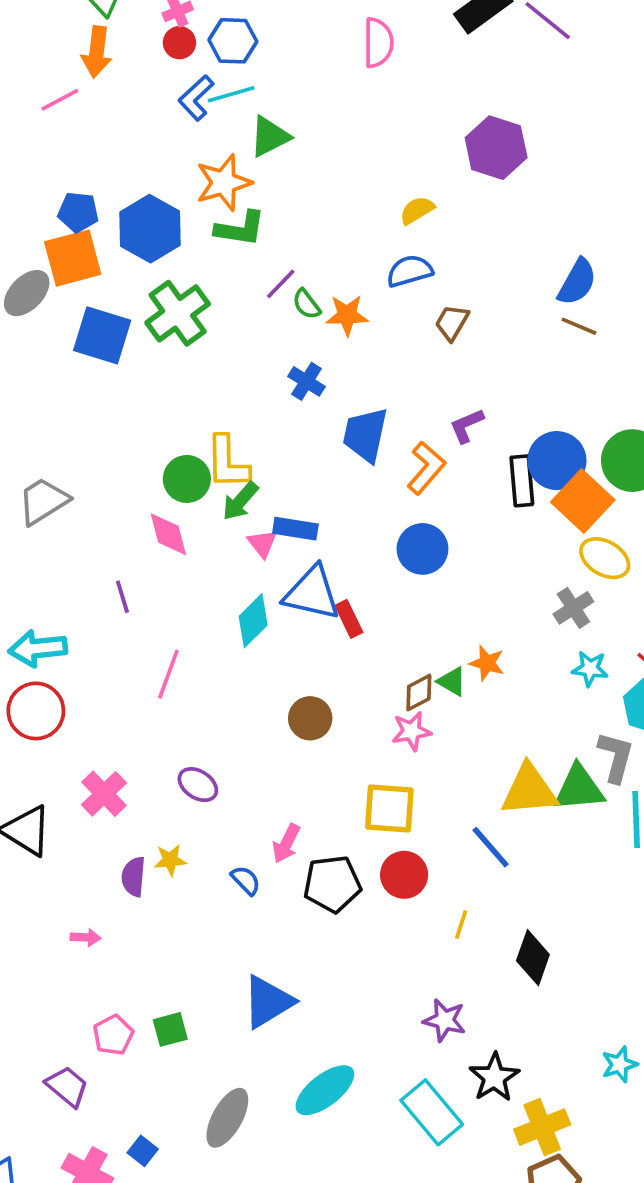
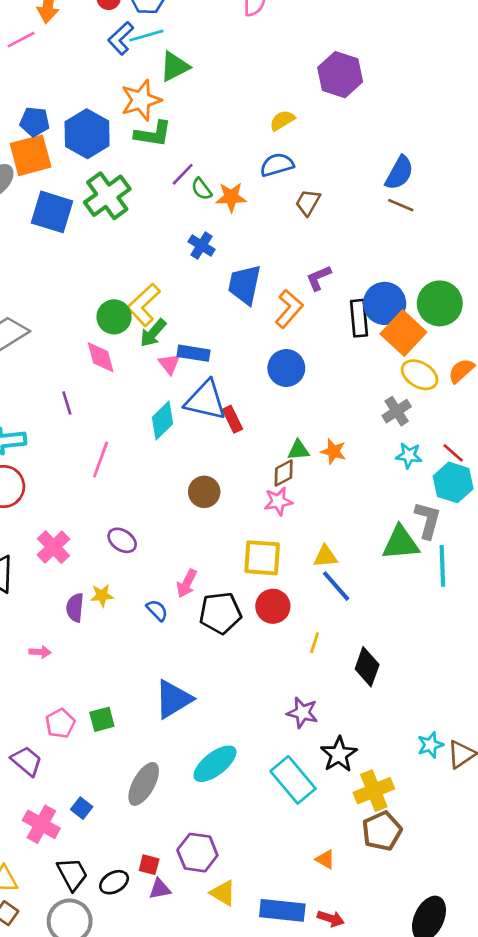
yellow L-shape: (227, 462) -> (144, 305), turned 48
green triangle: (452, 681) -> (298, 450), moved, turned -35
yellow triangle: (529, 790) -> (325, 556), moved, size x0.6

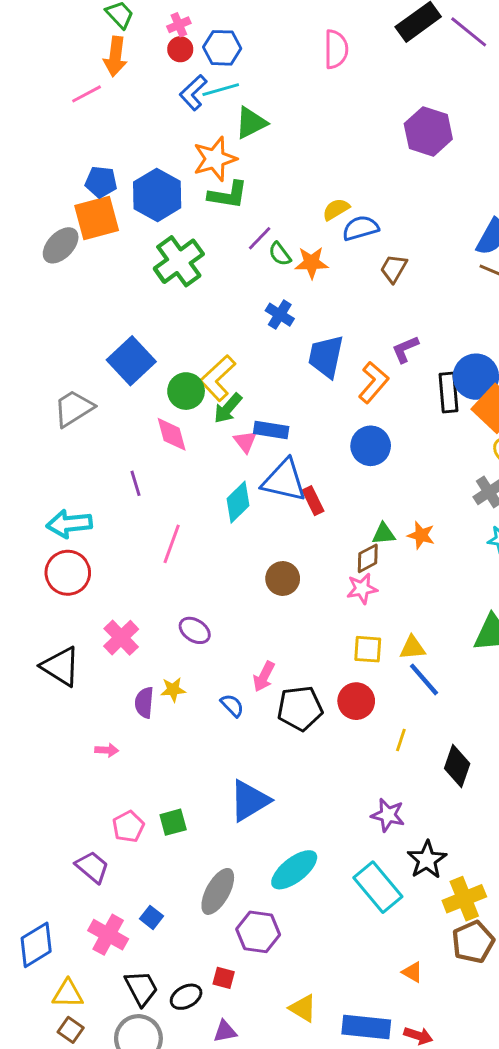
yellow semicircle: (282, 120) -> (336, 209), moved
blue square: (52, 212) -> (131, 361), moved, turned 30
yellow square: (262, 558) -> (368, 649), moved, size x0.7
purple hexagon: (197, 853) -> (258, 932), moved
purple triangle: (160, 889) -> (225, 1031), moved

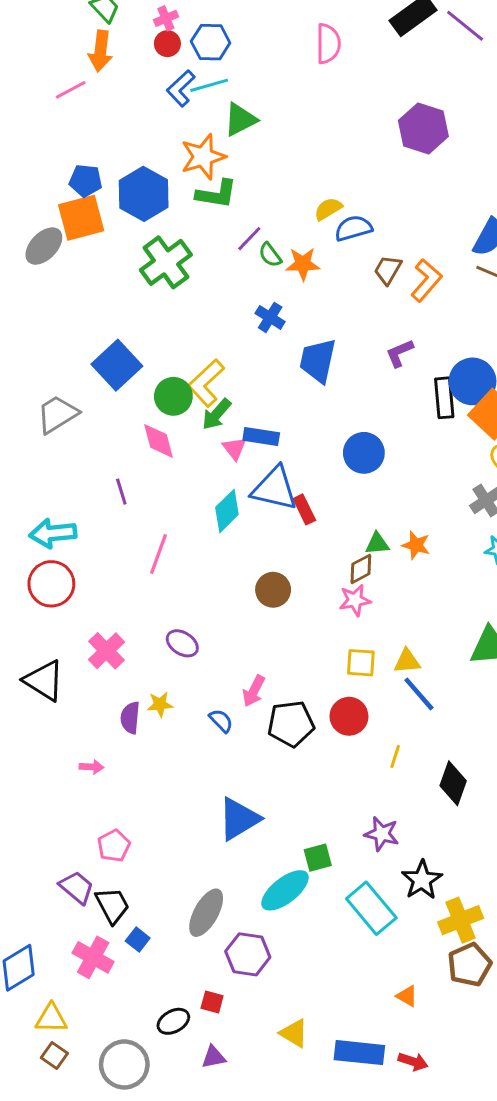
orange L-shape: (374, 382) -> (426, 280), moved
green square: (173, 822) -> (318, 858), moved
black trapezoid: (141, 988) -> (112, 905), moved

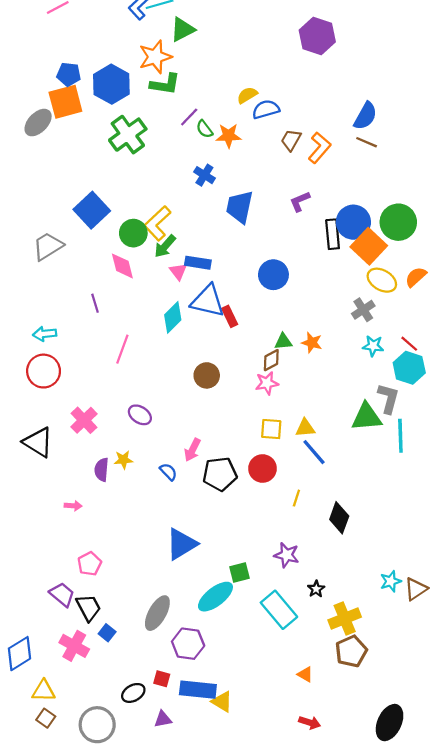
cyan arrow: (53, 533) -> (45, 334), size x0.7
black star: (422, 880) -> (316, 589), size x0.6
blue rectangle: (359, 1053) -> (198, 690), moved

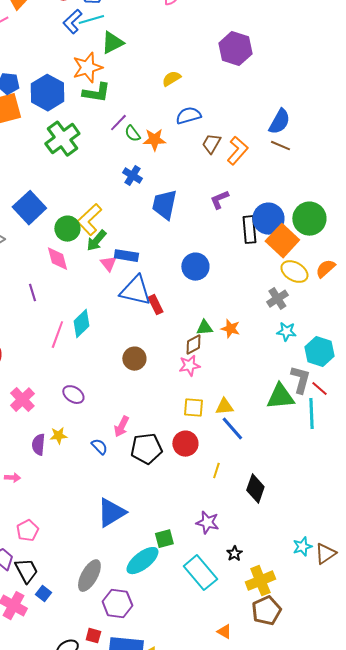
yellow semicircle: (247, 95) -> (171, 79), moved
cyan diamond: (173, 317) -> (81, 324), moved
red line: (409, 344) -> (319, 389), moved

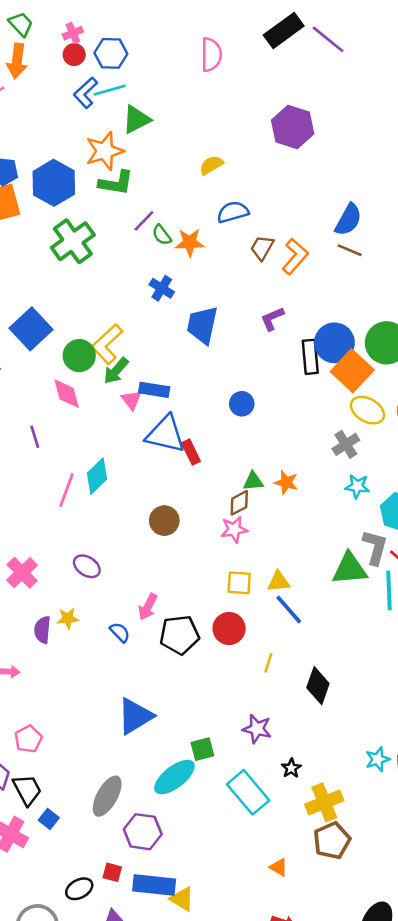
blue circle: (195, 267) -> (242, 404), size x0.7

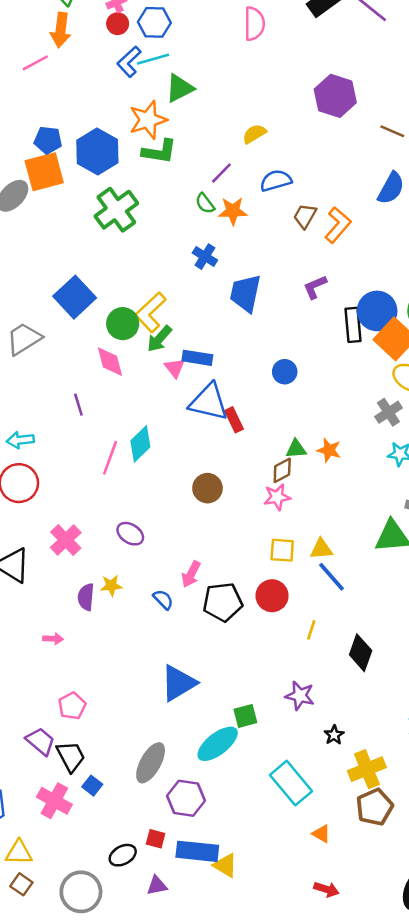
purple line: (144, 221) -> (221, 173), moved
brown line: (350, 250) -> (392, 131), moved
cyan rectangle: (248, 792) -> (291, 783), moved

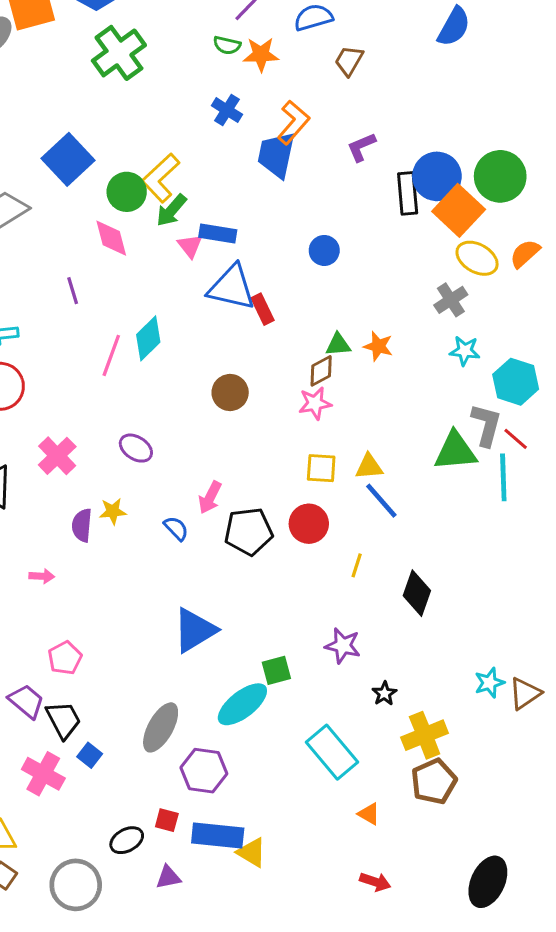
green semicircle: (205, 203) -> (227, 45), turned -40
orange L-shape: (338, 225) -> (293, 122), moved

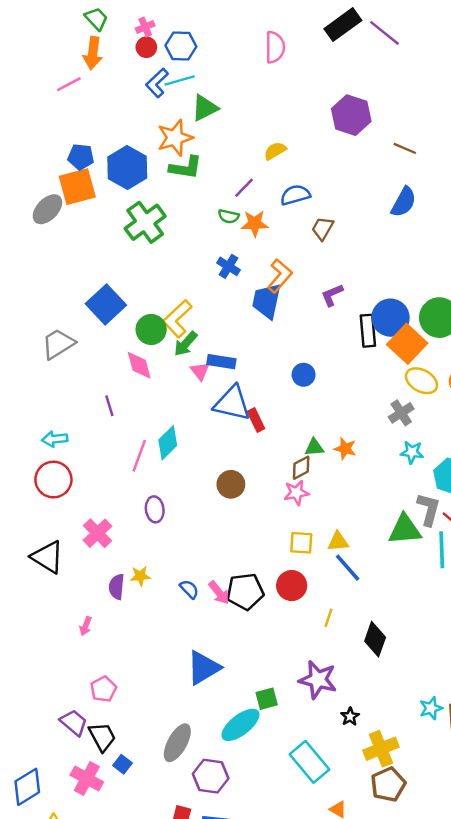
purple ellipse: (136, 448) -> (155, 509), moved, turned 50
pink arrow: (210, 497) -> (219, 593), moved, turned -65
pink arrow: (42, 576) -> (86, 626), turned 108
purple star: (343, 646) -> (318, 680), size x1.4

